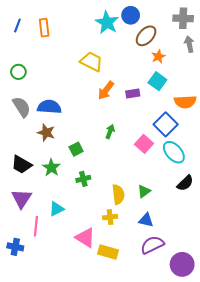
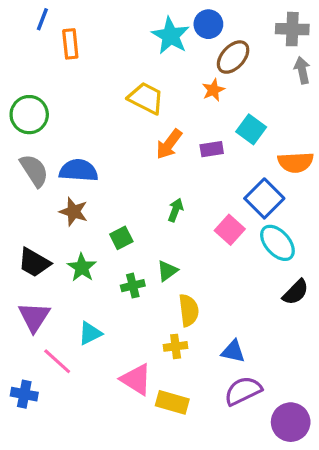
blue line: (17, 26) -> (42, 19), moved
orange star: (158, 56) -> (213, 90), moved
green circle: (18, 72) -> (29, 115), size x1.5
green triangle: (144, 191) -> (167, 271), moved
pink line: (36, 226) -> (57, 361), turned -54

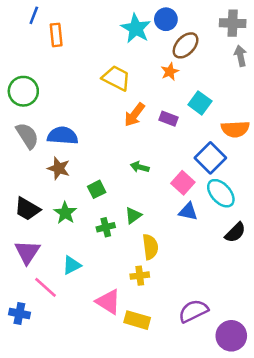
purple rectangle: (212, 149) -> (169, 119), turned 30
green arrow: (176, 210) -> (140, 167), turned -96
blue triangle: (233, 351) -> (188, 212), moved

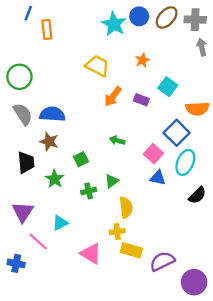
brown ellipse: (186, 45) -> (167, 17), moved
cyan ellipse: (221, 193) -> (185, 162), turned 65
black trapezoid: (27, 209) -> (26, 162), moved, turned -125
yellow rectangle: (137, 320) -> (131, 250), moved

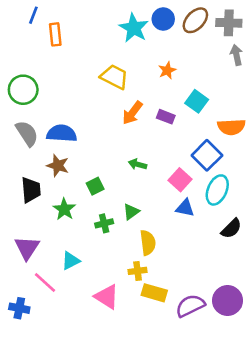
purple circle: (194, 282) -> (228, 301), moved

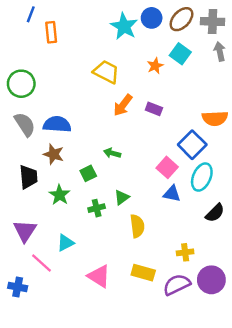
cyan square: (197, 101) -> (180, 54), moved
green arrow: (138, 164) -> (112, 153), moved
yellow cross: (138, 271) -> (185, 252), moved

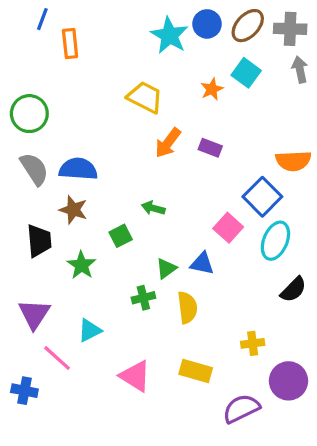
blue triangle: (172, 194) -> (202, 264), moved
green cross: (97, 208) -> (143, 298), moved
purple semicircle: (177, 285) -> (241, 409), moved

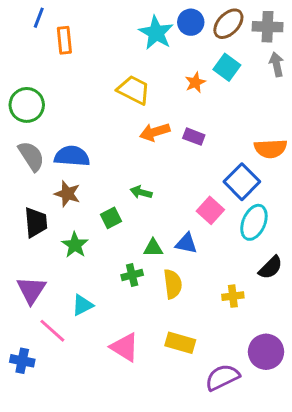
orange arrow: (168, 143) -> (155, 132), turned 36
green triangle: (166, 268) -> (153, 248), turned 35
yellow cross: (253, 343) -> (233, 296), moved

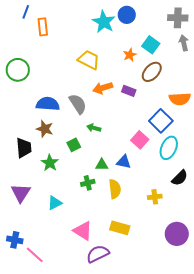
brown ellipse: (228, 24) -> (152, 72), moved
gray semicircle: (31, 156) -> (78, 104), moved
pink line: (52, 331) -> (35, 255), moved
purple semicircle: (222, 377) -> (98, 254), moved

